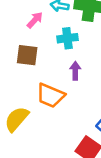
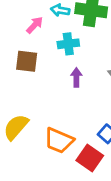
orange trapezoid: (50, 96) -> (59, 140), moved

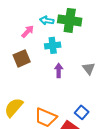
brown square: (27, 61) -> (22, 58), turned -30

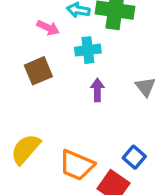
pink arrow: (28, 31) -> (48, 28), turned 72

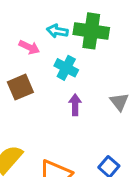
cyan cross: (88, 50) -> (66, 68), turned 35

